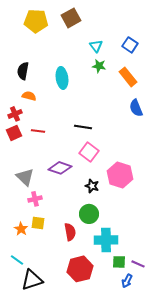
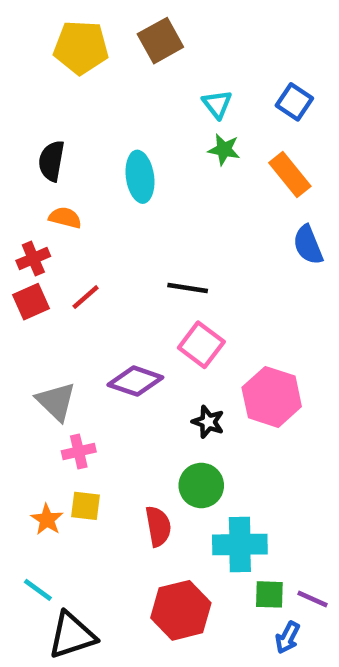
red line: (38, 131) -> (86, 297), turned -48

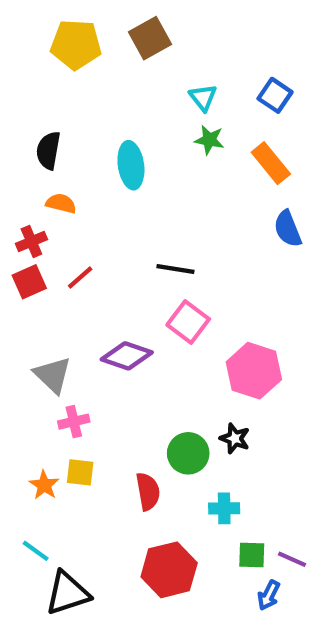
black star: (208, 422) -> (235, 438), moved
cyan cross: (240, 544) -> (224, 508), size x0.6

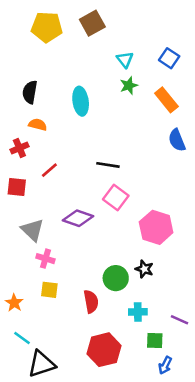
green star: (209, 140) -> (129, 86), turned -30
red square: (29, 282) -> (17, 187), moved, turned 30
pink cross: (74, 422) -> (45, 259), turned 30
orange star: (44, 485) -> (14, 303), moved
purple line: (292, 559) -> (179, 320), moved

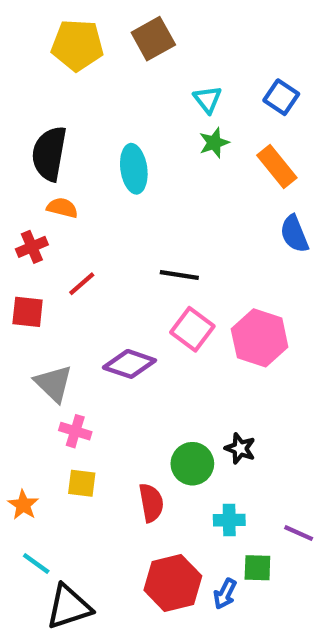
black semicircle: (30, 92) -> (49, 154), size x1.4
pink hexagon: (156, 227) -> (260, 338), moved
blue arrow: (165, 365) -> (225, 594), moved

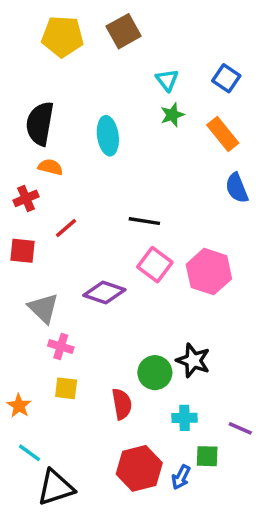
black star: (240, 449) -> (193, 360), size x1.4

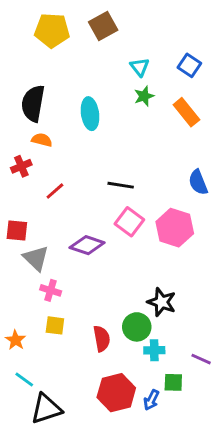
blue semicircle: (237, 188) -> (198, 182), moved
red square: (22, 251) -> (17, 230), moved
green circle: (155, 373) -> (137, 327), moved

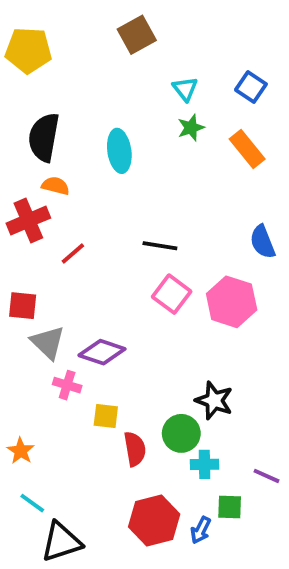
yellow pentagon: (52, 30) -> (28, 50), moved
red cross: (21, 166) -> (28, 221), size x1.5
purple diamond: (87, 245) -> (102, 352), moved
yellow square: (55, 325) -> (106, 416), moved

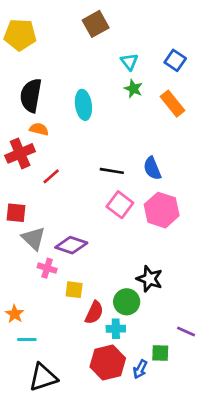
green star: (191, 128) -> (133, 89), turned -30
blue semicircle: (263, 242) -> (152, 168), moved
red semicircle: (135, 449) -> (94, 313), turned 35
cyan cross: (204, 464) -> (116, 329), moved
cyan line: (32, 503) -> (27, 340), moved, turned -36

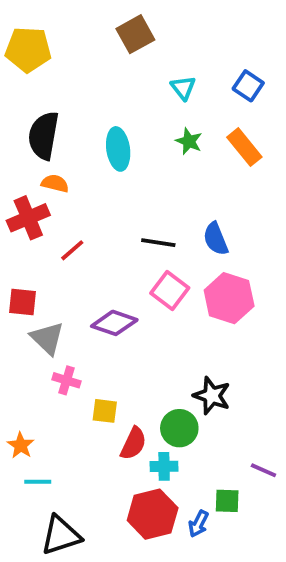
green star: (133, 89) -> (189, 141), moved
purple diamond: (71, 245) -> (114, 323), moved

